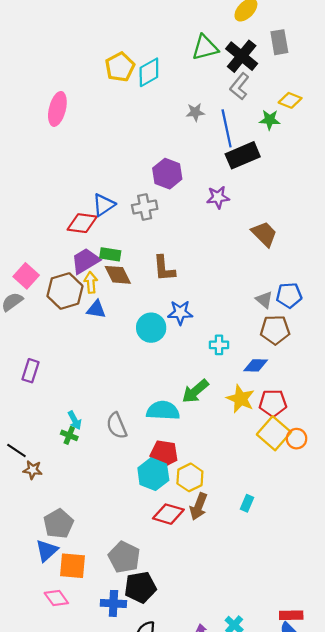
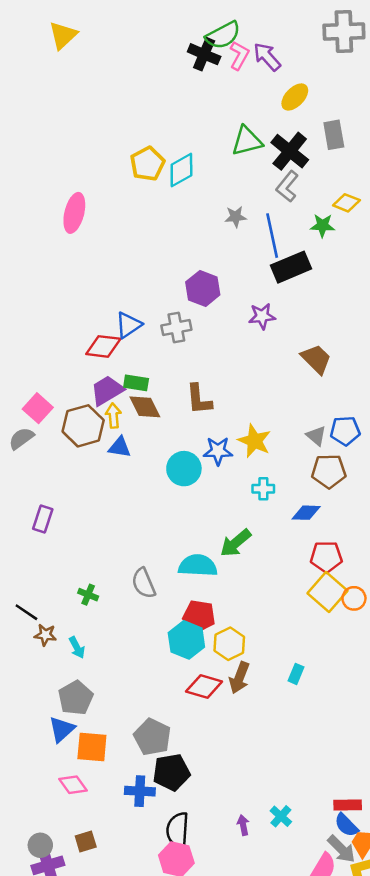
yellow star: (241, 399) -> (254, 441), moved
cyan arrow: (75, 420) -> (77, 647), moved

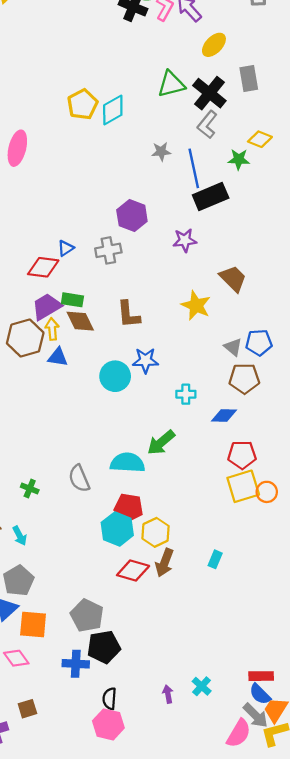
blue triangle: (128, 325) -> (66, 248), size x0.7
yellow star: (254, 441) -> (196, 305), moved
yellow square: (328, 592) -> (243, 486), turned 32
black semicircle: (178, 830) -> (109, 699), size x0.7

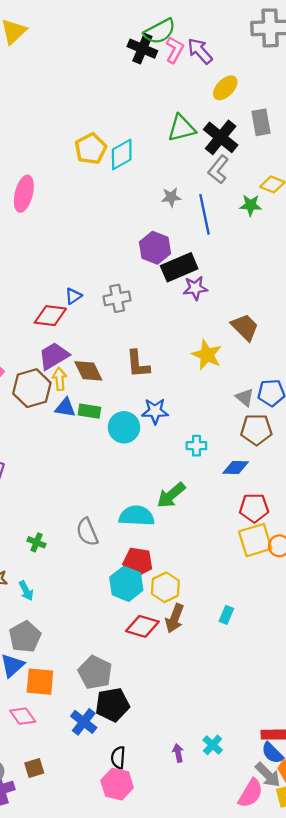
black rectangle: (211, 196) -> (179, 267), moved
purple hexagon: (132, 216) -> (155, 248), moved
green rectangle: (72, 300) -> (89, 411), moved
blue cross: (76, 664) -> (84, 722), turned 35

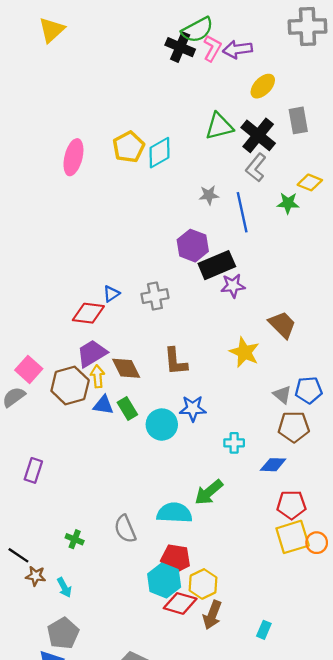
purple arrow: (200, 51) -> (238, 49), turned -56
pink ellipse: (24, 194) -> (73, 157), moved
green rectangle: (89, 411) -> (127, 408), turned 50
cyan rectangle: (226, 615) -> (264, 630), moved
red diamond: (142, 626) -> (180, 603), moved

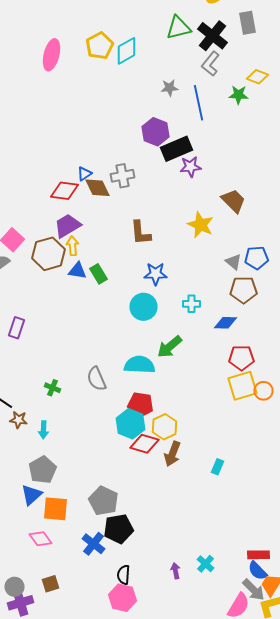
brown diamond: (126, 368) -> (98, 188), moved
cyan circle: (162, 425) -> (144, 307), moved
cyan arrow: (64, 587) -> (44, 430), turned 30

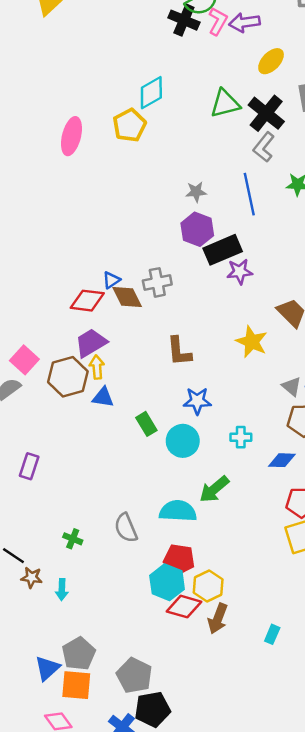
cyan diamond: (126, 51) -> (151, 93), moved
gray star: (170, 88) -> (196, 192), moved
green rectangle: (98, 274) -> (146, 424), moved
gray pentagon: (42, 470) -> (79, 654), moved

